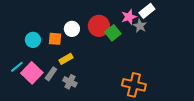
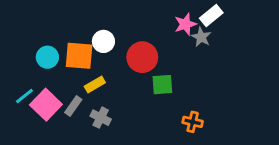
red circle: (99, 26) -> (142, 57), moved
green square: (113, 33) -> (162, 85), moved, turned 35
orange square: (55, 39) -> (79, 56), size x1.5
orange cross: (134, 85) -> (193, 122), size x0.6

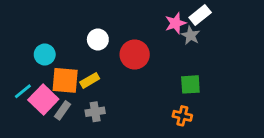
orange square: (79, 56) -> (65, 80), moved
green square: (162, 85) -> (190, 84), moved
gray rectangle: (73, 106) -> (62, 110), moved
gray cross: (101, 118) -> (95, 112), turned -36

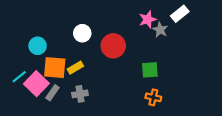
white rectangle: (200, 15) -> (180, 14), moved
green square: (190, 84) -> (150, 70), moved

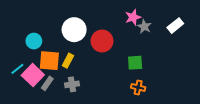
white rectangle: (180, 14) -> (175, 26), moved
white circle: (82, 33) -> (74, 30), size x1.5
yellow rectangle: (75, 68) -> (68, 61), turned -32

